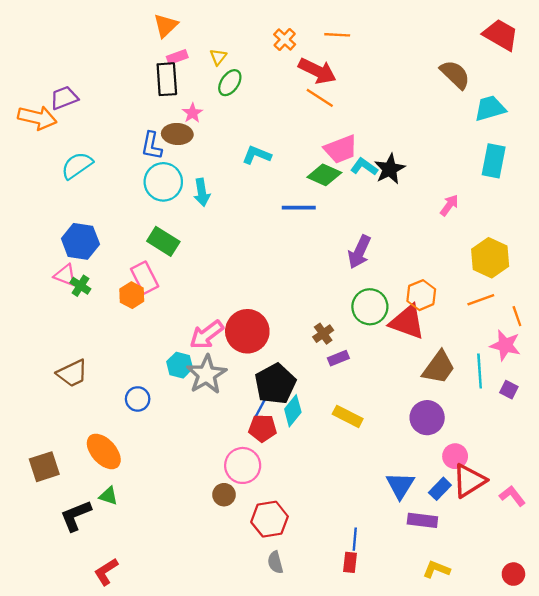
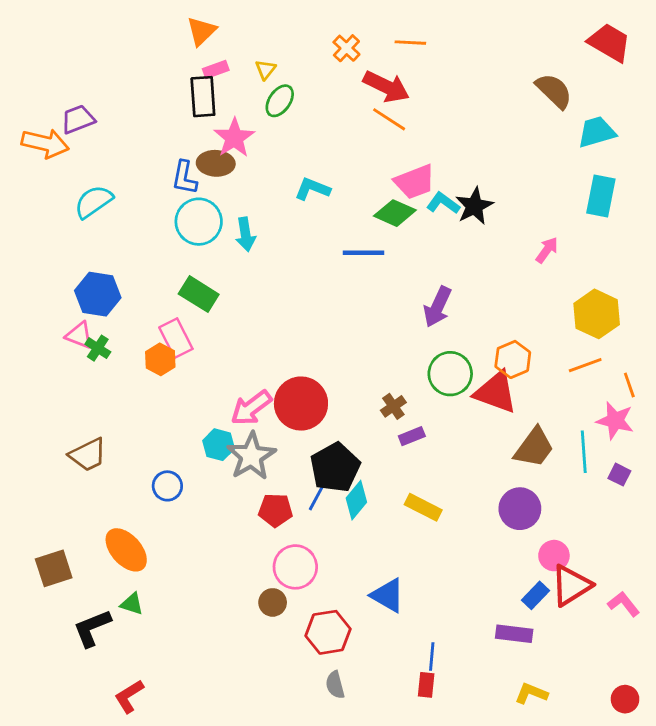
pink star: (192, 113) -> (234, 138), size x1.6
red pentagon: (262, 428) -> (275, 510), moved
blue triangle: (400, 485) -> (388, 595), moved, turned -32

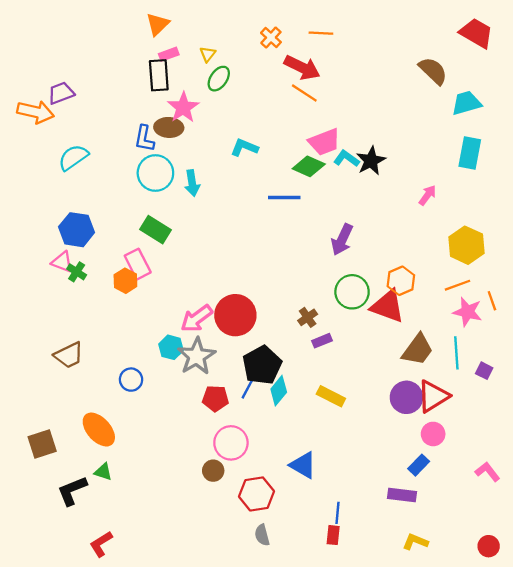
pink star: (615, 421) -> (468, 312), moved
red triangle: (571, 585) -> (433, 396), moved

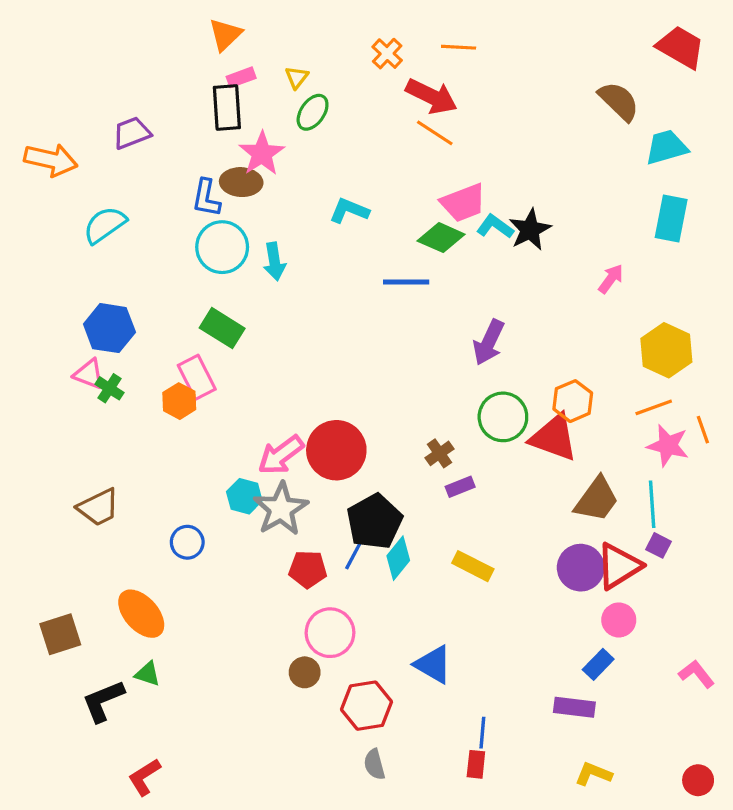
purple trapezoid: (61, 93) -> (132, 133), moved
purple square: (484, 371) -> (658, 545), moved

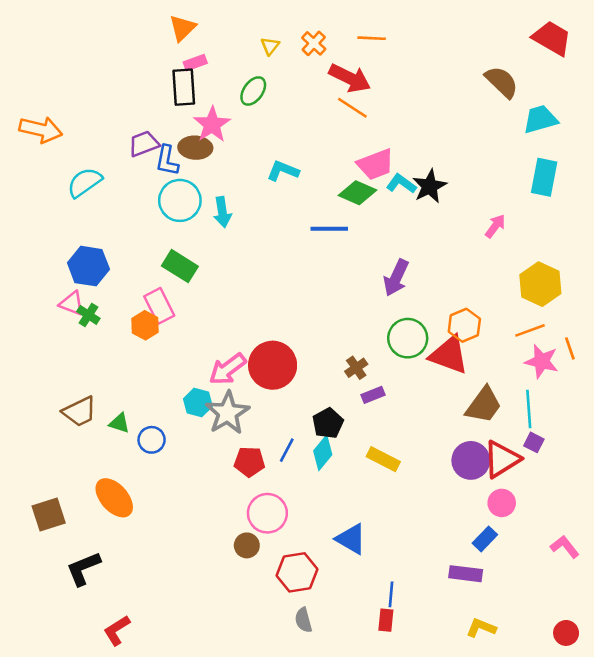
yellow triangle: (297, 77) -> (270, 46), moved
purple trapezoid: (132, 133) -> (144, 144), moved
black pentagon: (374, 522) -> (328, 423), moved, size x0.7
green triangle: (148, 674) -> (119, 423), moved

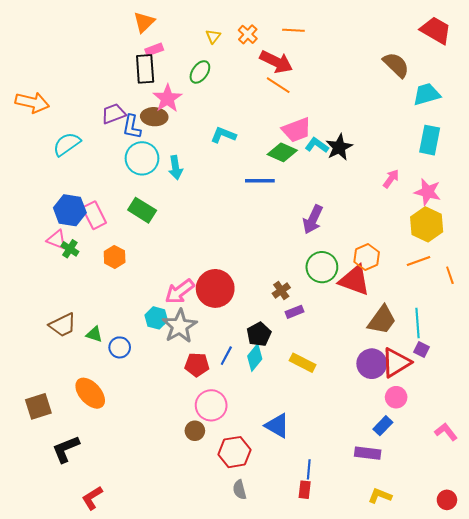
pink rectangle: (159, 306) -> (94, 215), moved
pink star: (542, 361) -> (428, 192), moved

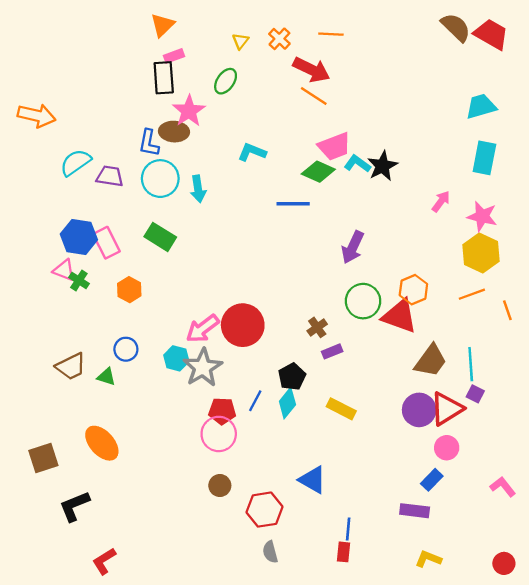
brown semicircle: (396, 65) -> (456, 27), moved
purple trapezoid: (114, 114) -> (110, 176), moved, turned 30
blue circle: (120, 347) -> (126, 349), moved
pink circle: (211, 405) -> (219, 434), moved

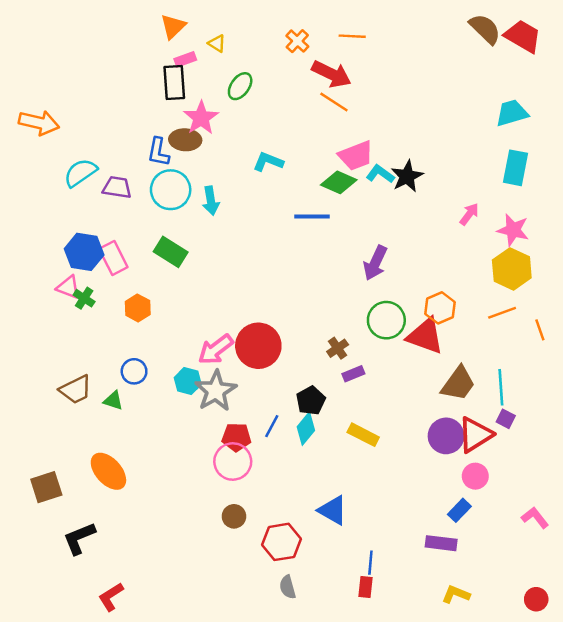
yellow triangle: (240, 41) -> (217, 43), moved, turned -36

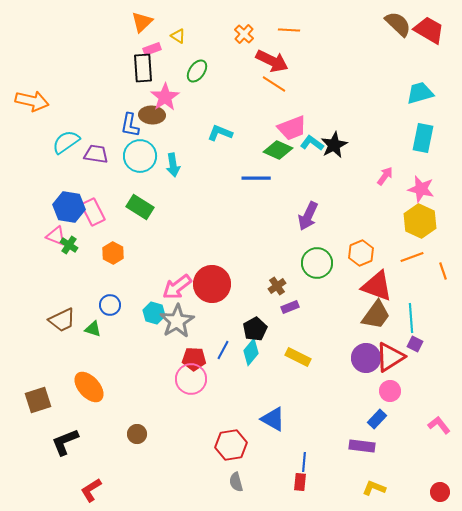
red triangle: (425, 336) -> (377, 286), moved
brown circle: (234, 516) -> (137, 434), moved

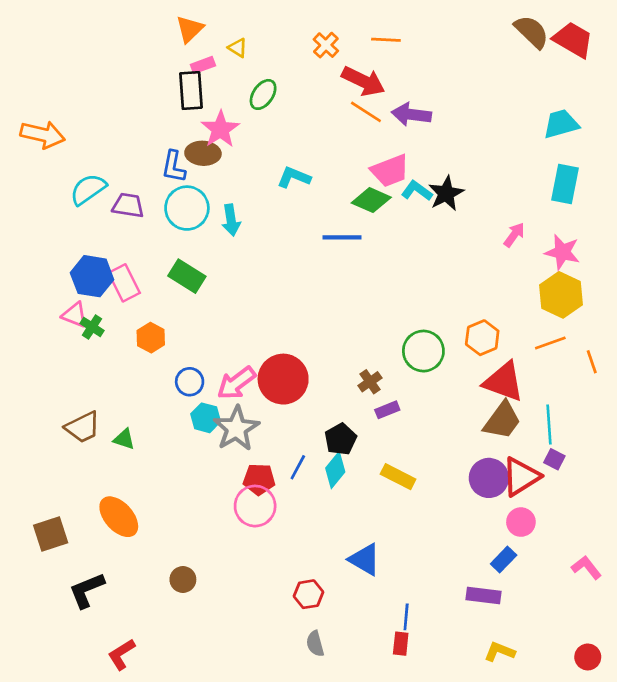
purple arrow: (308, 216) -> (411, 115), moved, turned 72
blue circle: (110, 305) -> (190, 382), moved
red hexagon: (231, 445) -> (308, 594), size x0.7

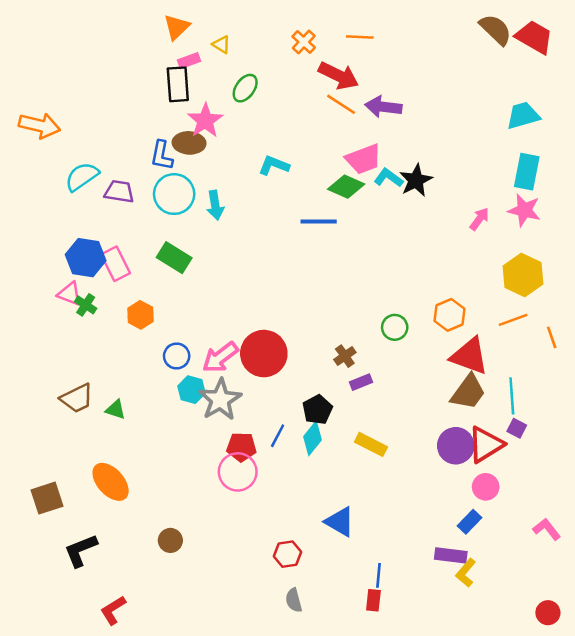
pink star: (562, 252) -> (524, 210), moved
green circle: (423, 351) -> (395, 327), size x0.7
yellow L-shape: (500, 652) -> (466, 573), moved, turned -72

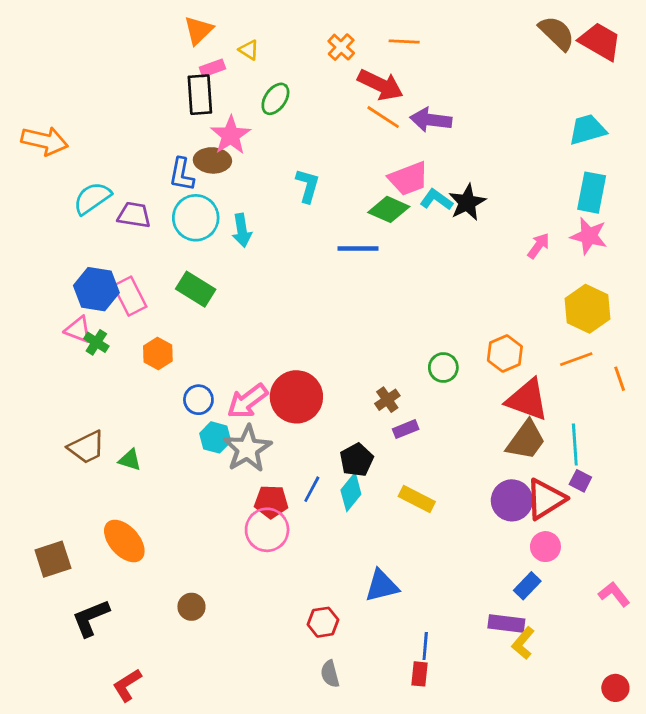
cyan L-shape: (274, 165) -> (308, 186), turned 84
blue triangle: (340, 522) -> (382, 586), turned -44

